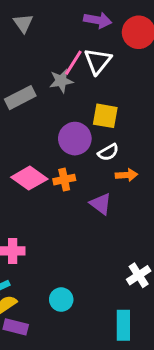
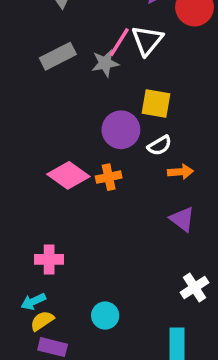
gray rectangle: (20, 98) -> (58, 56), moved
purple triangle: (101, 204) -> (182, 219), moved

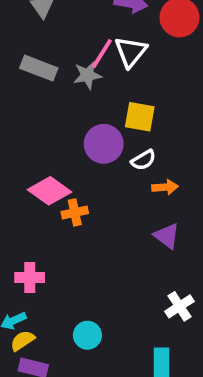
gray rectangle: (58, 56) -> (39, 68), turned 48
orange cross: (109, 177) -> (75, 212), moved

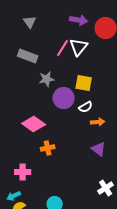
gray star: (87, 75) -> (47, 79), moved
orange cross: (75, 212) -> (48, 148), moved

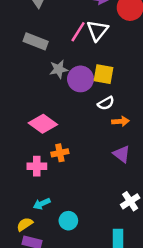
purple circle: (64, 98) -> (80, 79), moved
pink cross: (23, 172) -> (37, 166), moved
cyan arrow: (14, 196) -> (42, 204), moved

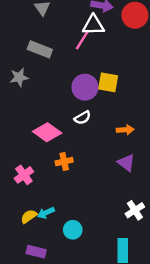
white triangle: (97, 30) -> (93, 25), moved, turned 50
gray star: (59, 69) -> (19, 77), moved
white semicircle: (106, 103) -> (82, 118), moved
pink cross: (37, 166) -> (24, 175), moved, turned -36
yellow semicircle: (25, 224) -> (29, 216), moved

